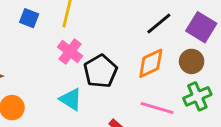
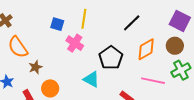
black line: (159, 23) -> (132, 23), moved
pink cross: (70, 51) -> (75, 43), moved

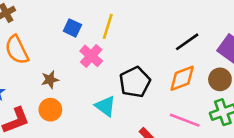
black line: (132, 23) -> (187, 42), moved
brown star: (35, 67) -> (50, 80), moved

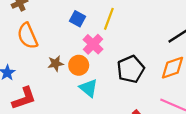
cyan triangle: (105, 106) -> (89, 88), moved
orange circle: (50, 110) -> (79, 65), moved

